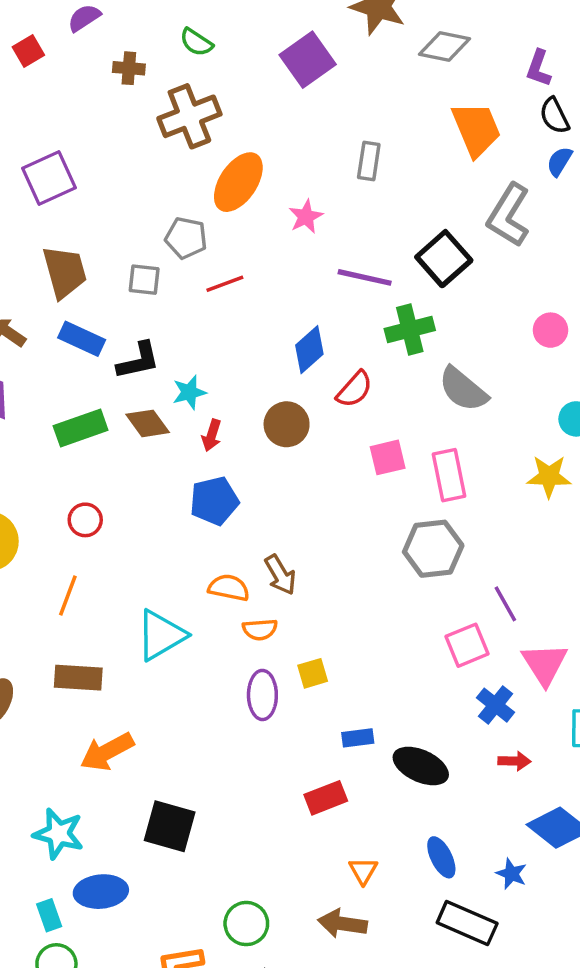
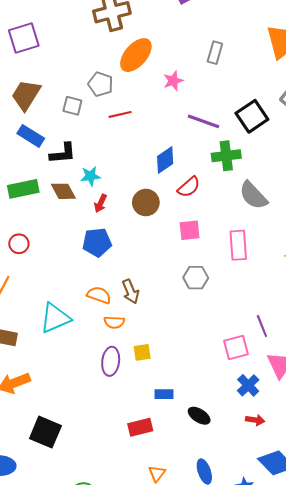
brown trapezoid: (65, 272) -> (26, 95), turned -140
pink square: (388, 457) -> (190, 230), moved
gray hexagon: (433, 549) -> (196, 278), moved, size x0.7
black ellipse: (421, 766) -> (199, 416), size x0.7

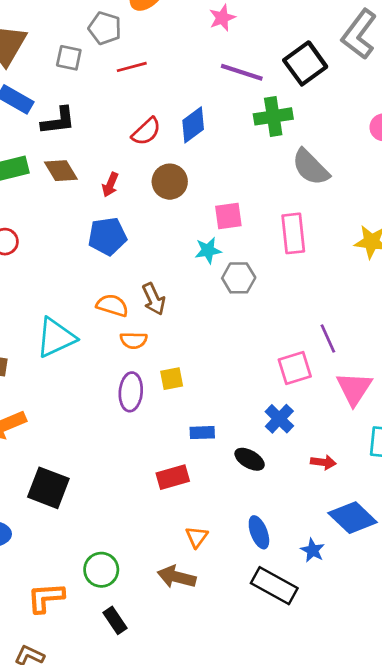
pink star: (173, 81) -> (222, 18), moved
cyan star: (91, 176) -> (208, 250), moved
red semicircle: (189, 187) -> (146, 131), moved
blue cross: (248, 385) -> (279, 419), moved

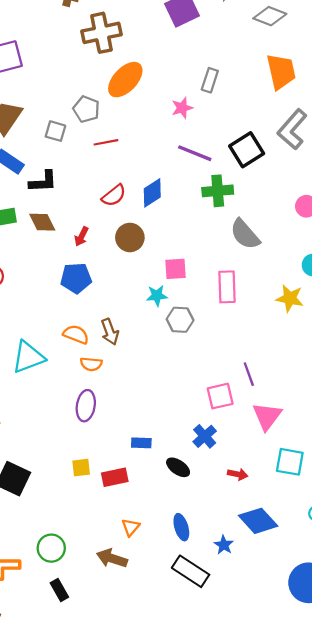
yellow square: (172, 379) -> (81, 468), moved

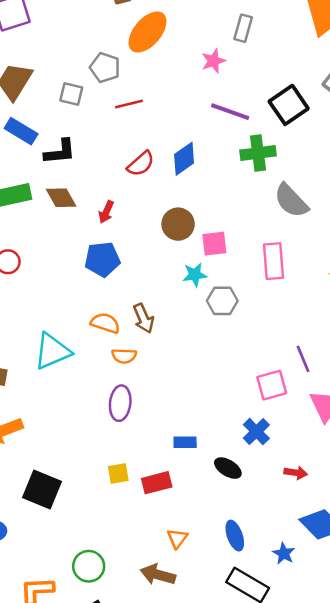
brown circle: (130, 237) -> (178, 224), moved

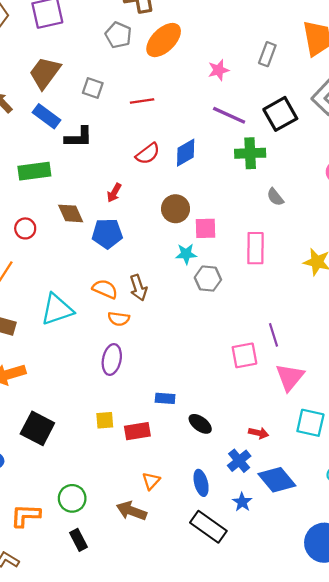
gray rectangle: (243, 28) -> (267, 54), moved
gray pentagon: (105, 68) -> (118, 35), moved
brown diamond: (61, 198) -> (71, 213), moved
gray semicircle: (291, 201) -> (275, 197), size x0.6
blue cross: (256, 432) -> (239, 461), moved

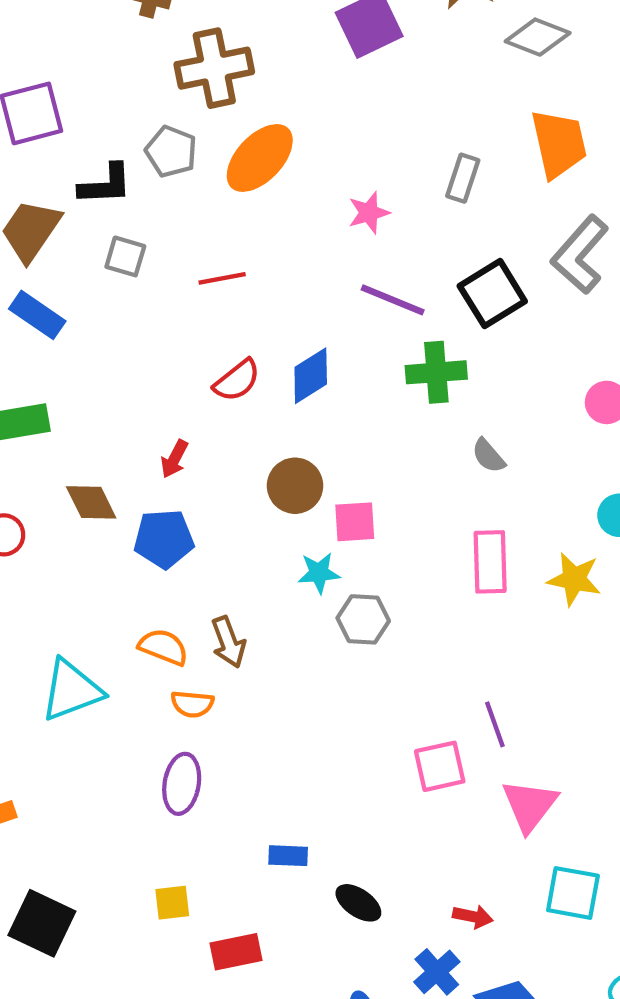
black L-shape: (79, 137) -> (105, 185), moved
pink rectangle: (255, 248) -> (490, 562), moved
red rectangle: (137, 431) -> (236, 952), moved

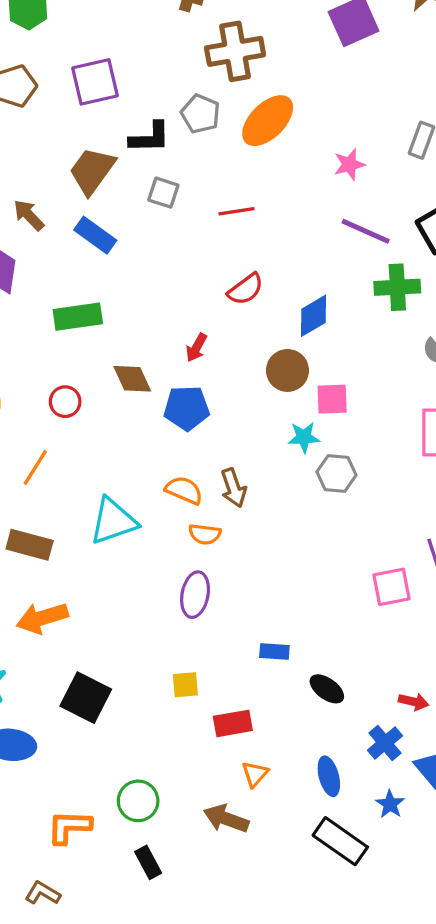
blue diamond: (311, 376) -> (313, 316), moved

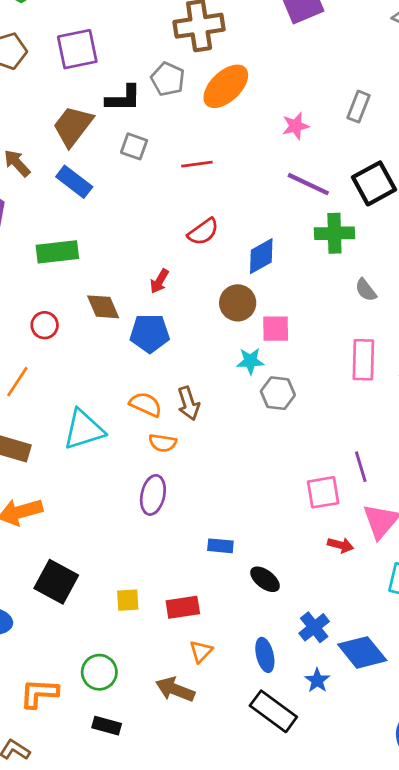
yellow square: (185, 685) -> (128, 600), moved
red arrow: (414, 702) -> (340, 545), moved
black rectangle: (148, 862) -> (107, 726), turned -48

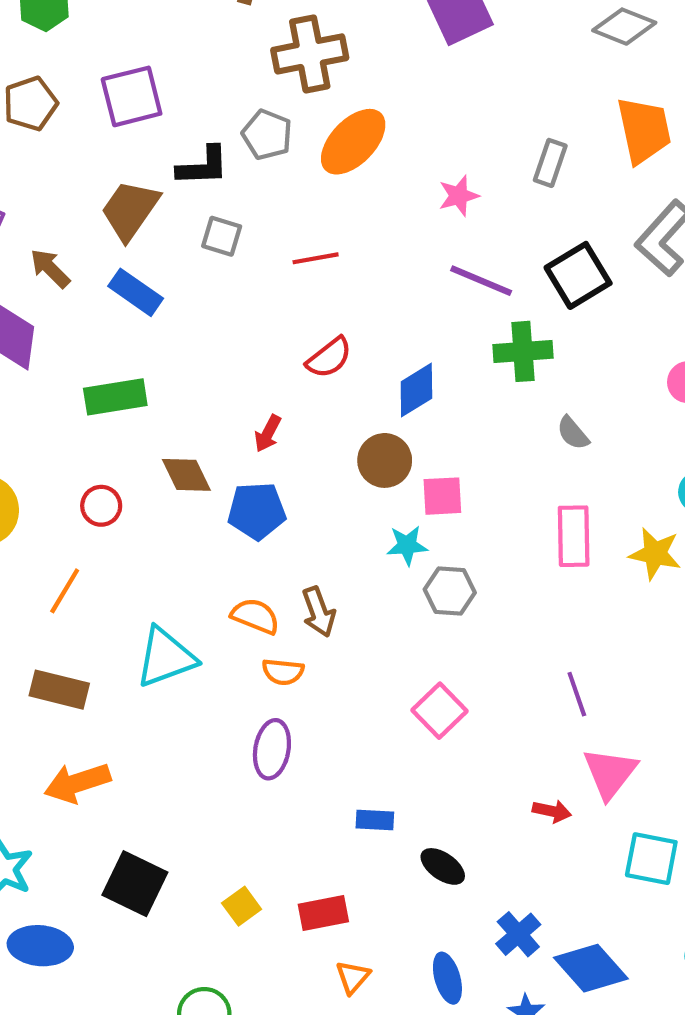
pink square: (323, 492) -> (439, 711), moved, turned -32
yellow square: (128, 600) -> (242, 906), turned -30

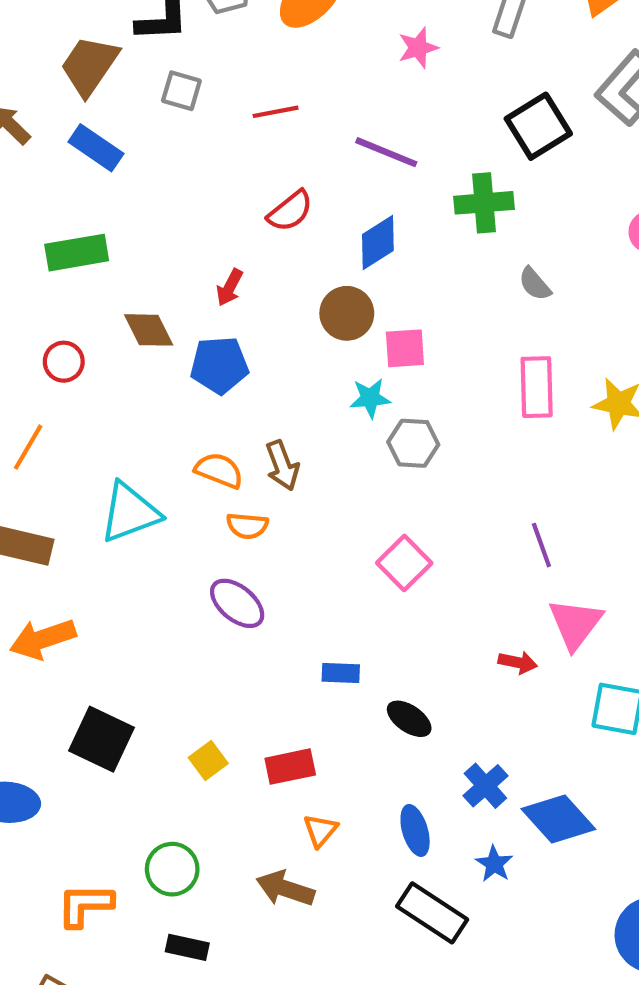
purple line: (481, 281) -> (386, 152), moved
purple ellipse: (272, 749) -> (237, 603), turned -60

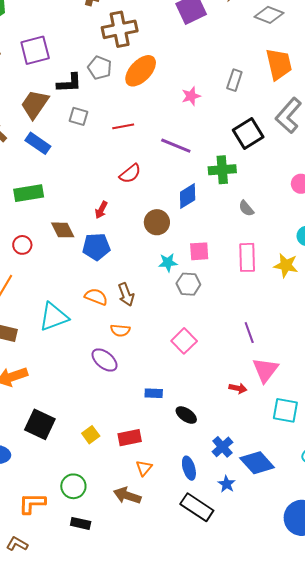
blue diamond: (378, 243) -> (188, 196), moved
pink square: (405, 348) -> (199, 251), moved
orange semicircle: (247, 526) -> (120, 330), moved

